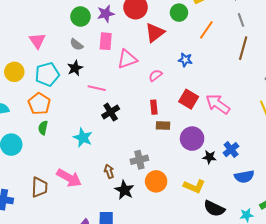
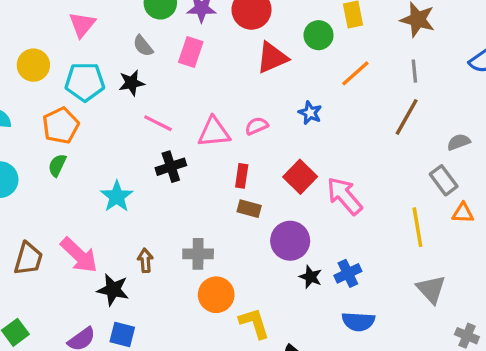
pink triangle: (127, 59) -> (214, 132), moved
yellow L-shape: (194, 186) -> (254, 323), moved, turned -145
black star: (124, 190) -> (113, 290), moved, turned -30

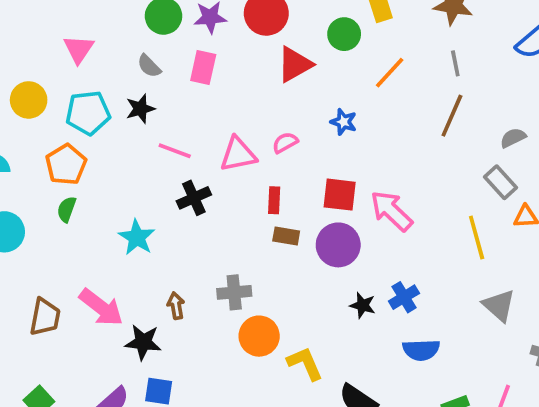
red square: (300, 177) -> (340, 195), turned -32
purple circle: (290, 241) -> (338, 245), moved

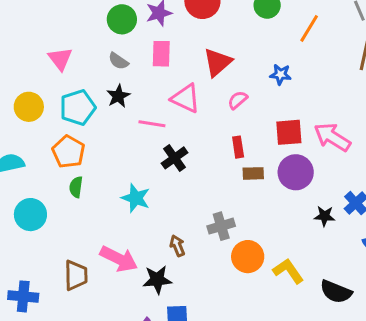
red triangle: (295, 64) -> (218, 62), moved
pink triangle: (238, 154) -> (186, 98), moved, turned 48

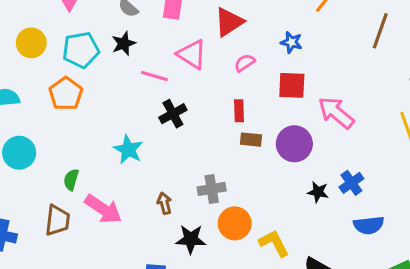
red square: (289, 132) -> (292, 85), moved
green semicircle: (76, 187) -> (71, 180), moved
black star: (157, 280) -> (191, 239), moved

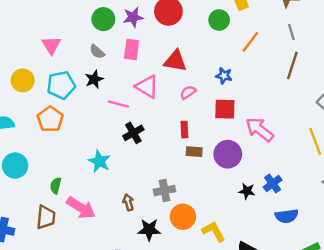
red triangle: (229, 22) -> (175, 61), turned 45

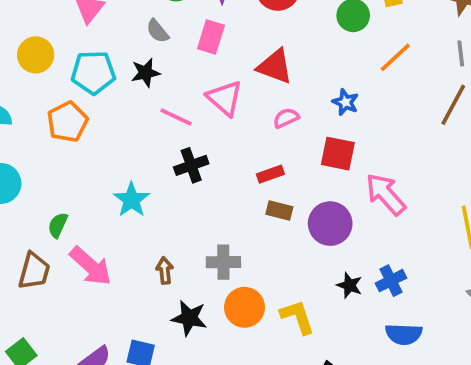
red rectangle: (184, 130) -> (270, 174), turned 63
yellow L-shape: (214, 231) -> (298, 317), moved

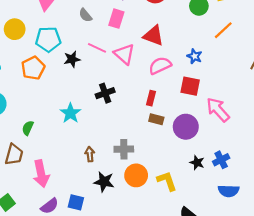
black star: (146, 73) -> (72, 59), moved
pink line: (176, 117) -> (97, 48), moved
pink semicircle: (286, 118) -> (160, 66), size x1.5
red rectangle: (270, 174) -> (151, 98), turned -56
pink arrow: (91, 266) -> (41, 174), moved, turned 36

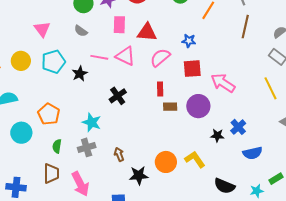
pink rectangle: (116, 19) -> (119, 25), moved
orange pentagon: (33, 68) -> (49, 114), moved
gray cross: (124, 149) -> (87, 147), moved

